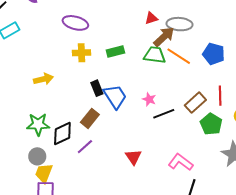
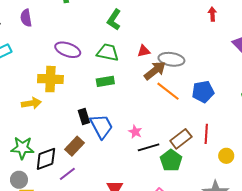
yellow cross: (81, 53) -> (50, 79), moved, size x1.4
blue pentagon: (214, 54) -> (203, 92), turned -30
green trapezoid: (155, 55) -> (108, 52), moved
green pentagon: (211, 124) -> (171, 160), moved

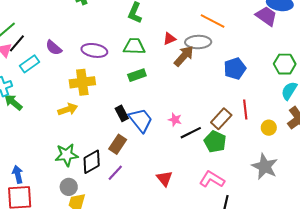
purple semicircle: (26, 18) -> (54, 48), moved, turned -30
orange line: (168, 91) -> (213, 21), moved

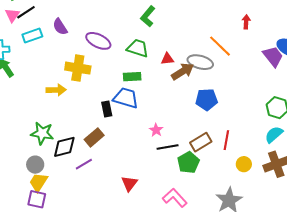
red triangle: (169, 39) -> (167, 59), moved
blue pentagon: (235, 69) -> (206, 100), moved
blue trapezoid: (141, 120) -> (126, 98), moved, turned -52

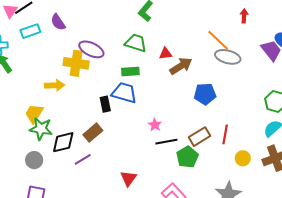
purple ellipse: (98, 41) -> (91, 49), moved
gray ellipse: (200, 62) -> (228, 57), moved
yellow trapezoid: (38, 182) -> (34, 114), moved

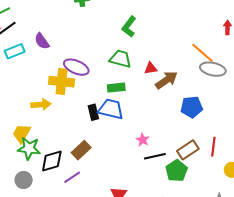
black rectangle: (105, 104) -> (93, 112), moved

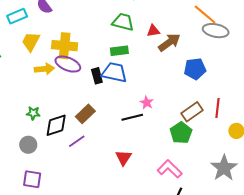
purple ellipse: (76, 67) -> (68, 64), moved
yellow trapezoid: (22, 134) -> (31, 42), moved
green star: (29, 148) -> (33, 113), size x0.6
black line: (155, 156) -> (132, 117), moved

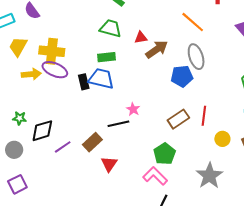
gray ellipse: (216, 31) -> (196, 57), moved, turned 60
brown rectangle: (85, 114) -> (92, 142), moved
green pentagon: (181, 133) -> (165, 154), moved
purple square: (32, 179) -> (17, 184), turned -36

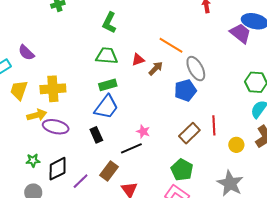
orange line: (193, 22) -> (171, 45), moved
brown arrow: (157, 49) -> (156, 68), size x0.7
purple ellipse: (55, 70) -> (56, 127), moved
blue trapezoid: (101, 79) -> (106, 107), turned 124
black rectangle: (84, 82) -> (96, 135), moved

